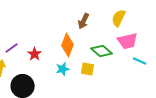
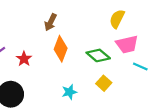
brown arrow: (84, 21) -> (51, 22), moved
cyan star: (63, 69) -> (69, 92), moved
yellow square: (88, 69) -> (104, 83), moved, turned 32

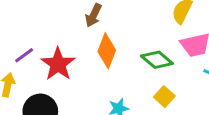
red star: (24, 59) -> (58, 64), size x1.6

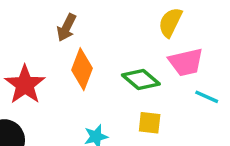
yellow square: (164, 97) -> (150, 123), turned -36

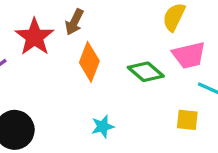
red star: (25, 85) -> (35, 37), moved
yellow square: (150, 123) -> (187, 120), moved

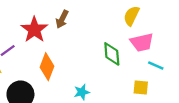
orange diamond: (89, 62) -> (47, 67), moved
green diamond: (146, 72) -> (112, 54), turned 45

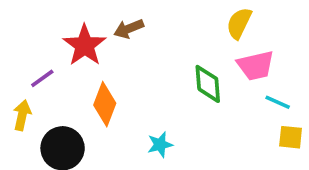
brown arrow: (62, 19) -> (129, 29), turned 42
yellow square: (141, 87) -> (291, 137), moved

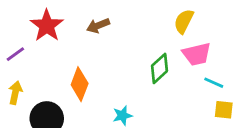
red star: (85, 45) -> (47, 26), moved
purple line: (42, 78) -> (15, 54), moved
green diamond: (208, 84) -> (159, 68), turned 52

